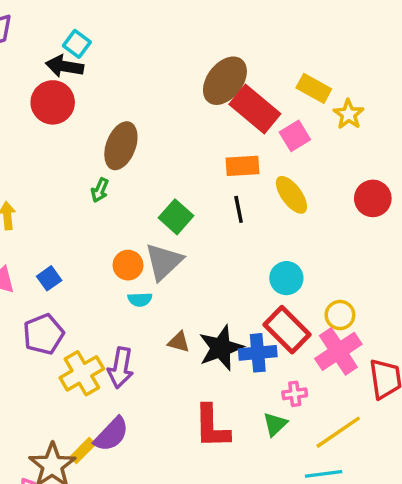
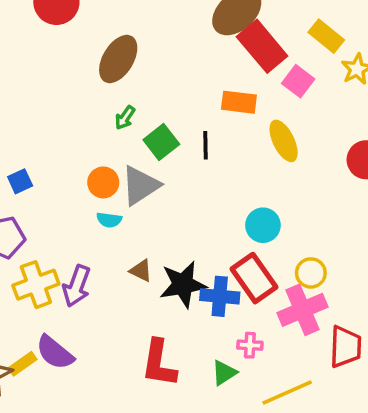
pink square: (295, 136) -> (298, 81), turned -32
green arrow: (100, 190) -> (125, 118), moved
black line: (239, 209) -> (206, 145), moved
purple semicircle: (111, 434) -> (55, 353), turned 75

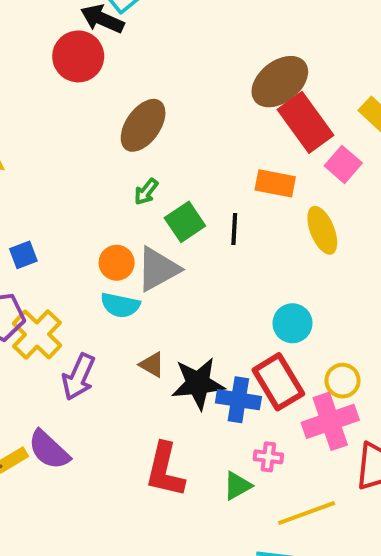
cyan semicircle: (109, 220) -> (120, 305), size x1.4
yellow cross: (36, 285) -> (37, 334), moved, turned -30

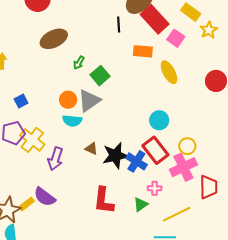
brown ellipse: (143, 125) -> (54, 39), moved, turned 36
black line: (234, 229) -> (119, 24), moved
blue cross: (238, 400) -> (136, 161), turned 30

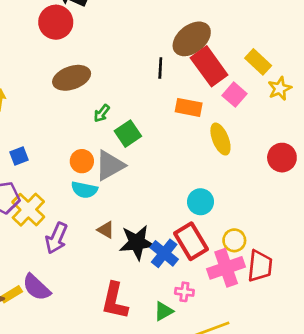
red trapezoid: (209, 187) -> (260, 266), moved

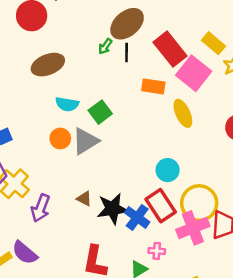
brown ellipse: (192, 39) -> (127, 24), moved
pink square: (235, 95) -> (194, 73), size x1.6
green arrow: (102, 113) -> (105, 46), moved
cyan semicircle: (84, 190) -> (67, 104), moved
yellow circle: (234, 240) -> (199, 203), size x1.8

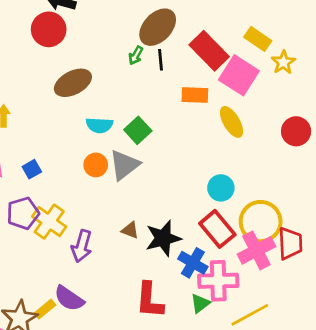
blue cross: (137, 217) -> (193, 263), moved
pink cross: (157, 251) -> (218, 281), size x2.0

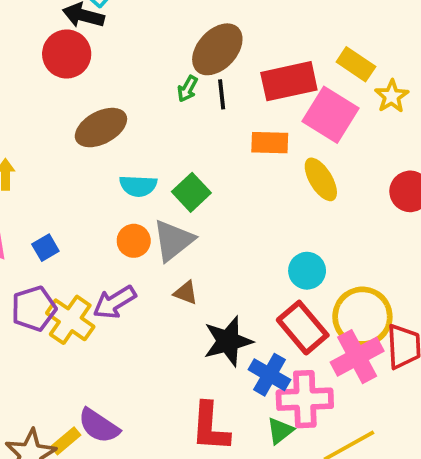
red rectangle: (209, 51) -> (289, 81), turned -57
brown triangle: (130, 230) -> (186, 293), moved
purple arrow: (82, 246) -> (114, 302), moved, turned 44

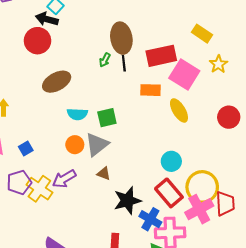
brown ellipse: (217, 49) -> (121, 38), turned -52
yellow rectangle: (356, 64) -> (202, 34), moved
green square: (191, 192) -> (107, 118), turned 30

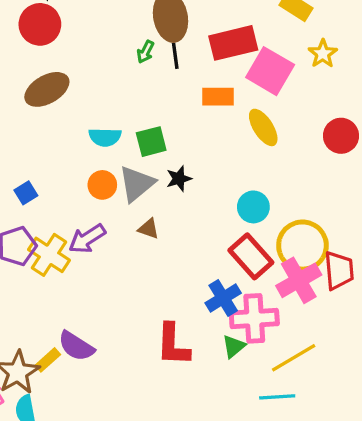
brown ellipse: (57, 82) -> (47, 89), moved
black star: (127, 201) -> (179, 179), moved, size x0.6
blue cross: (150, 219) -> (223, 298), turned 30

